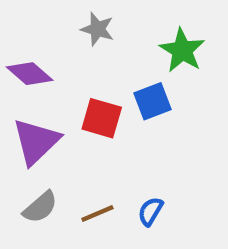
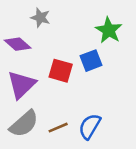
gray star: (97, 29) -> (40, 18), moved
gray semicircle: (40, 207) -> (24, 124), size x1.4
blue semicircle: (150, 211) -> (90, 126), size x1.5

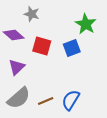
red square: (61, 71) -> (42, 46), moved
purple triangle: (21, 85) -> (17, 67), size x0.7

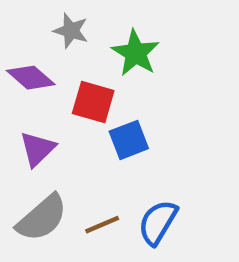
green star: (86, 24) -> (136, 53), moved
blue square: (72, 48) -> (129, 140), moved

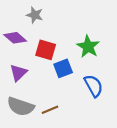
green star: (136, 53) -> (88, 47), moved
gray semicircle: (42, 218) -> (21, 106), turned 60
blue semicircle: (158, 222) -> (94, 86), moved, turned 120

